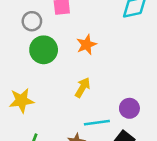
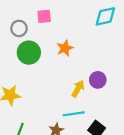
yellow arrow: (83, 88) -> (78, 89), moved
purple circle: (129, 108) -> (98, 80), moved

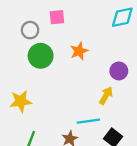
purple circle: (98, 80) -> (119, 71), moved
yellow arrow: (78, 89) -> (106, 95), moved

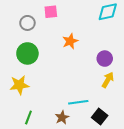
green circle: (41, 56) -> (27, 53), moved
yellow arrow: (106, 95) -> (108, 80), moved

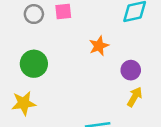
gray circle: (27, 23) -> (34, 14), moved
orange star: (70, 41) -> (99, 46), moved

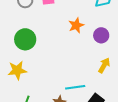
purple circle: (131, 70) -> (101, 35), moved

